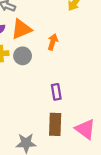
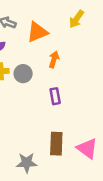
orange triangle: (21, 29) -> (37, 32), moved
purple rectangle: (56, 92) -> (55, 96), moved

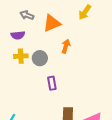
purple rectangle: (55, 96) -> (52, 83), moved

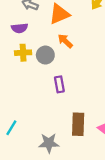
orange arrow: (66, 46) -> (65, 41), moved, turned -64

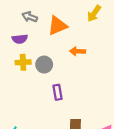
orange arrow: (65, 41) -> (77, 51), moved, turned -40

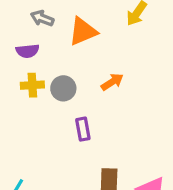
orange arrow: (77, 51) -> (112, 82), moved, turned 144

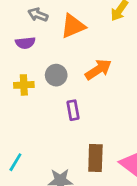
orange arrow: (112, 82) -> (98, 69), size x1.4
yellow cross: (32, 85) -> (24, 85), moved

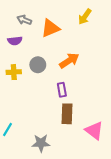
purple rectangle: (73, 110) -> (62, 90), moved
brown rectangle: (95, 158) -> (67, 114), moved

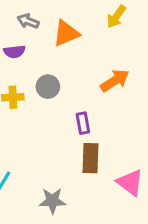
orange arrow: (69, 61) -> (115, 81), moved

